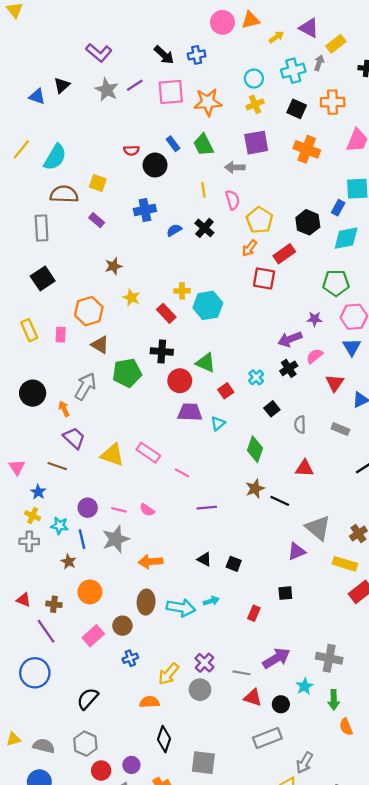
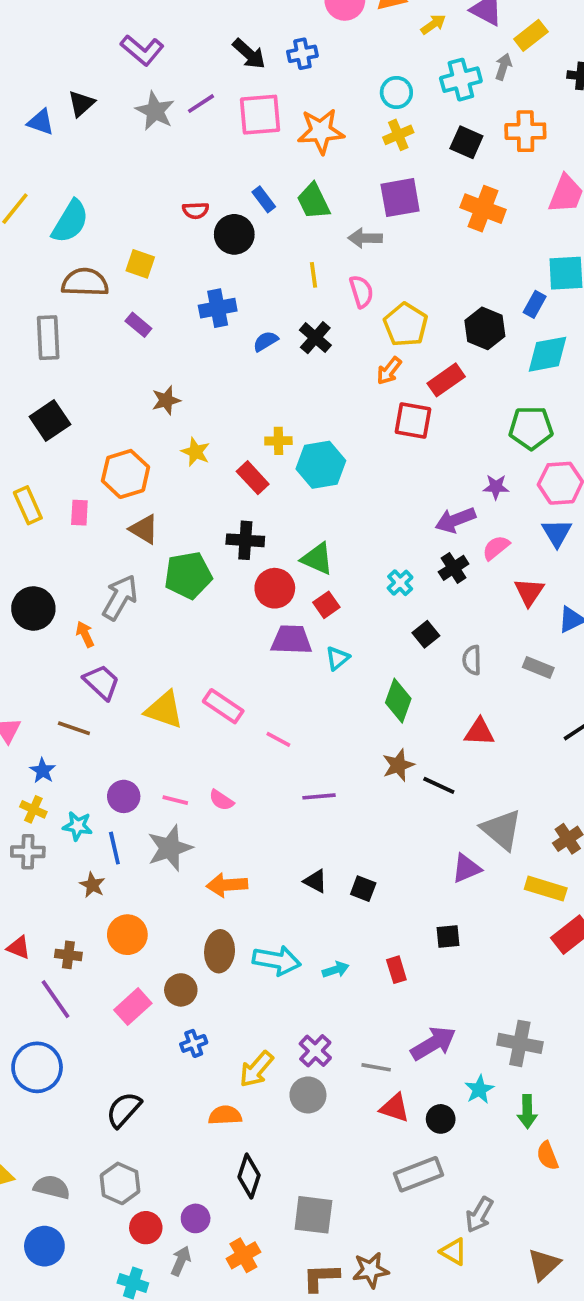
red square: (226, 391) -> (326, 605), moved
cyan arrow: (211, 601) -> (336, 970), moved
red rectangle: (254, 613) -> (396, 970), turned -40

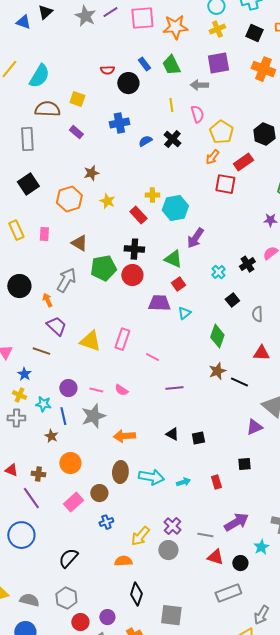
orange hexagon: (126, 474) -> (69, 199), moved
purple arrow: (455, 520) -> (195, 238), moved, turned -35
red circle: (275, 588) -> (132, 275), moved
pink rectangle: (223, 706) -> (122, 339), turned 75
black square: (363, 889) -> (198, 438), turned -32

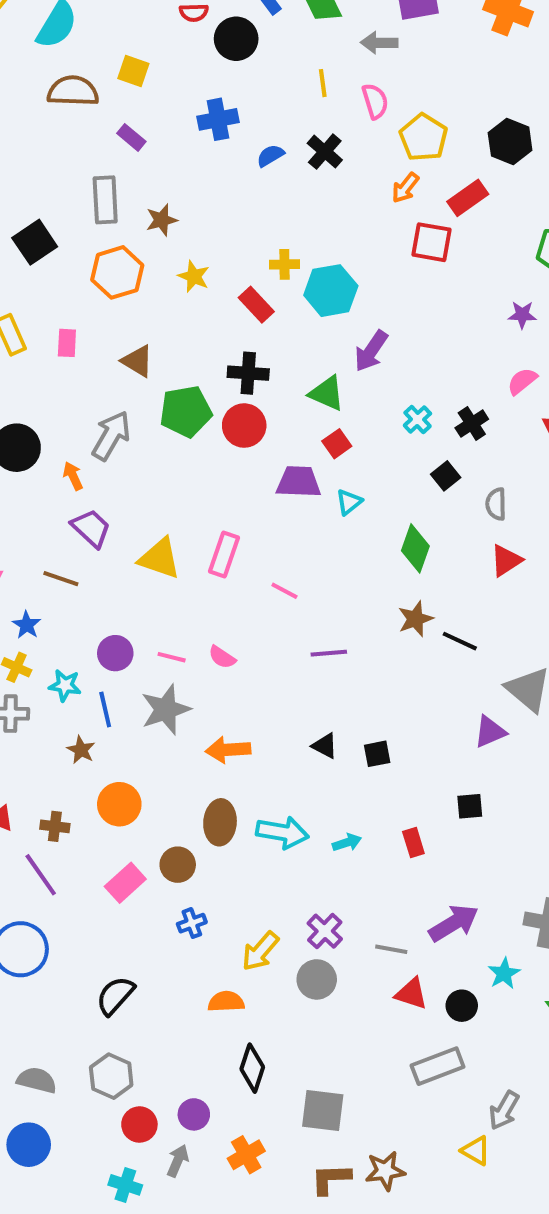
gray rectangle: (27, 139) -> (105, 200), moved
black cross: (247, 264) -> (472, 423), moved
red triangle: (261, 353) -> (506, 560), moved, turned -36

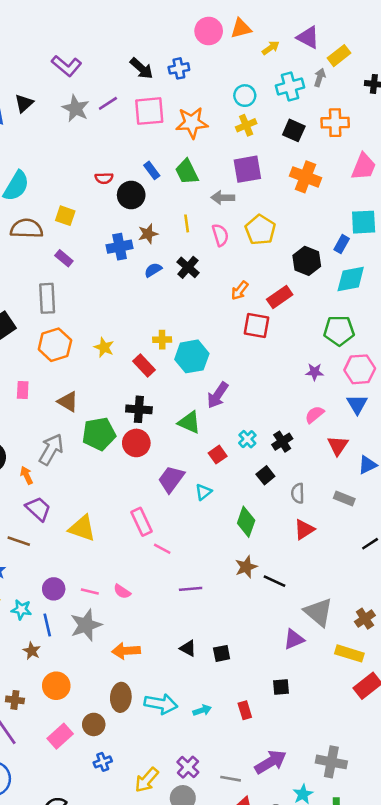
yellow pentagon: (423, 137) -> (260, 230), moved
brown star: (162, 220) -> (148, 234), moved
red square: (337, 444) -> (218, 455), moved
purple trapezoid: (299, 482) -> (171, 479), turned -56
pink rectangle: (224, 554) -> (141, 522), moved, turned -44

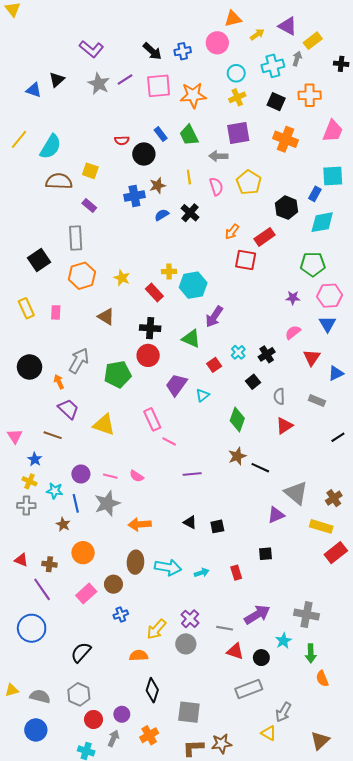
pink circle: (209, 31) -> (217, 43), moved
brown triangle: (68, 402) -> (106, 317), moved
green pentagon: (99, 434) -> (118, 374), moved

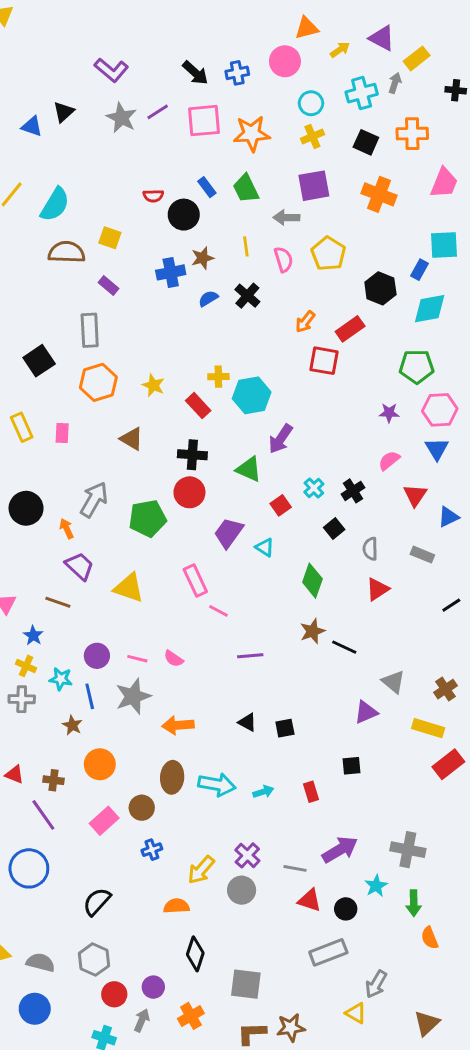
cyan triangle: (203, 395) -> (265, 547), turned -48
gray triangle: (296, 493) -> (393, 682), size x0.7

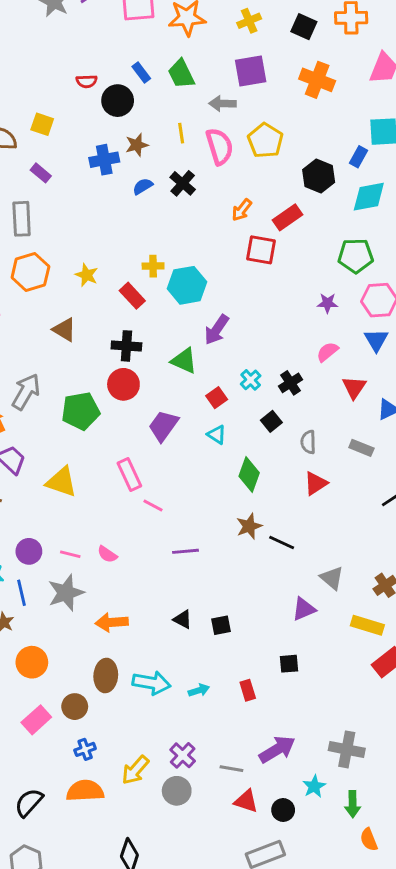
pink semicircle: (284, 259) -> (220, 146), size x1.4
cyan triangle: (265, 547) -> (217, 435), moved
orange semicircle: (176, 906) -> (85, 791), moved, size x1.4

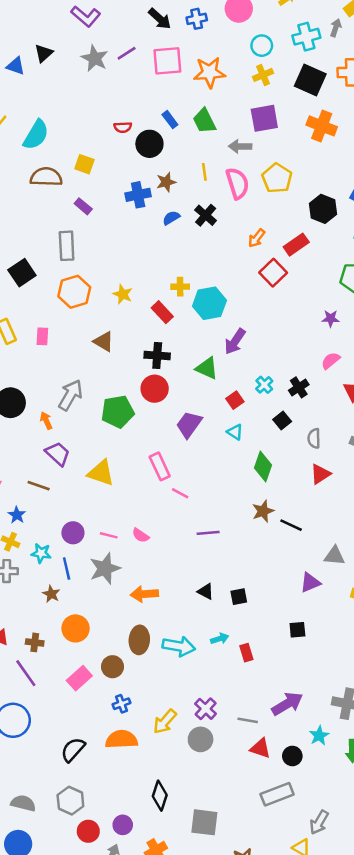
black square: (304, 27) -> (310, 80), size x1.4
red square: (261, 250) -> (273, 273), turned 36
gray triangle: (332, 578) -> (334, 556), turned -35
cyan arrow: (199, 690) -> (220, 639), moved
red rectangle: (248, 690) -> (246, 653), moved

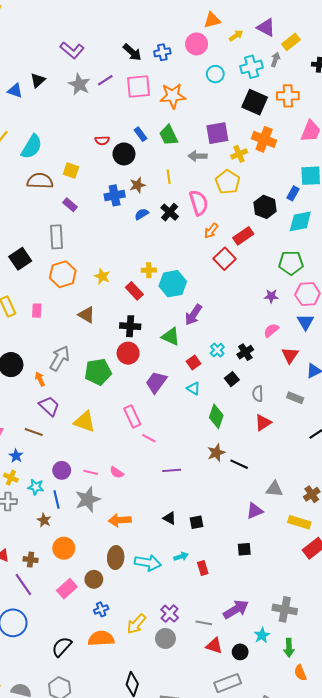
yellow cross: (263, 75) -> (239, 154), moved
pink semicircle: (237, 183) -> (199, 203), moved

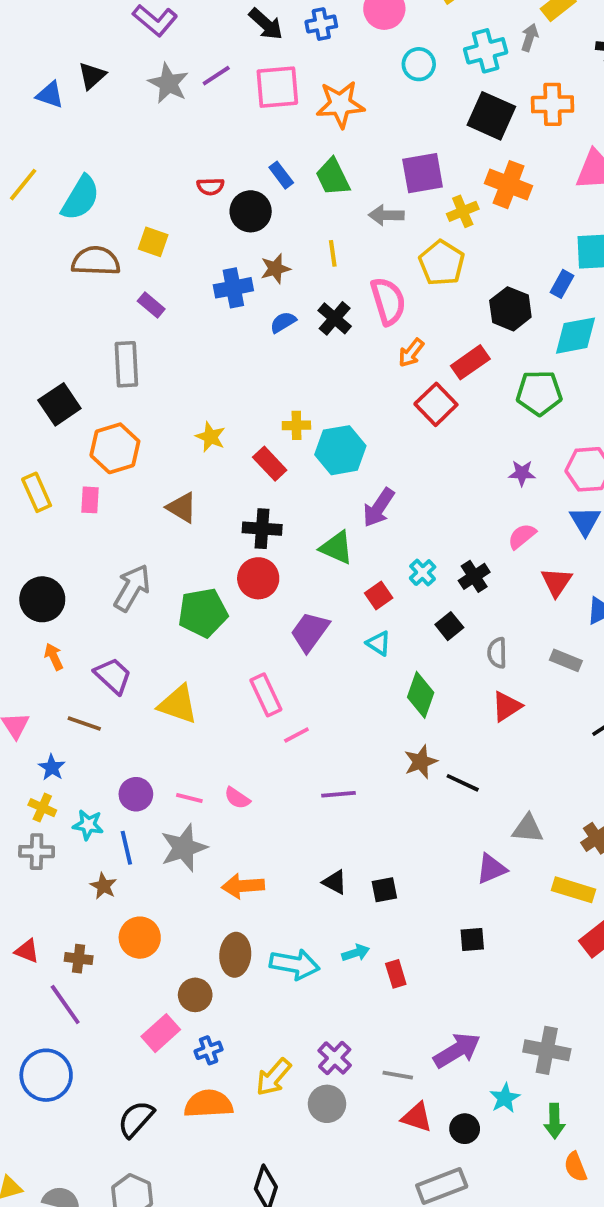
green pentagon: (291, 263) -> (539, 393), moved
orange hexagon: (63, 274) -> (115, 448), moved
orange arrow: (40, 379) -> (54, 657), moved
pink line: (149, 438) -> (296, 735), turned -56
pink rectangle: (67, 589) -> (161, 1033), moved

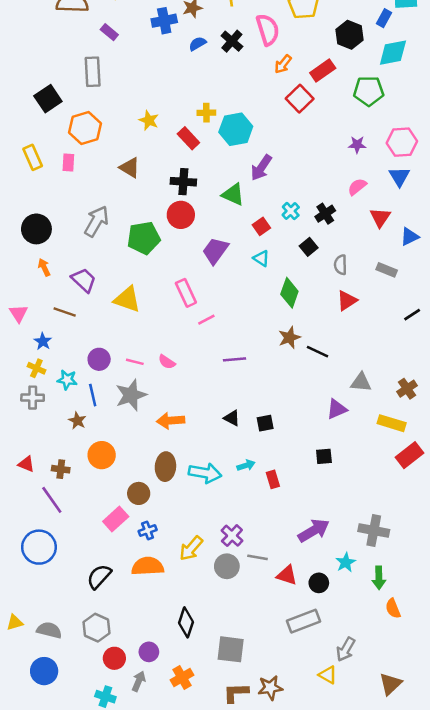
gray line: (398, 1075) -> (257, 557), moved

